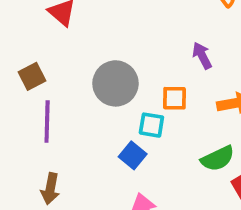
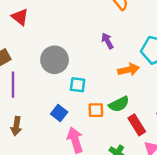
orange square: (174, 98) -> (96, 110), moved
blue square: (133, 155) -> (59, 113), moved

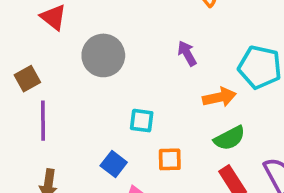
gray circle: (55, 60) -> (103, 55), moved
green semicircle: (119, 104) -> (229, 138), moved

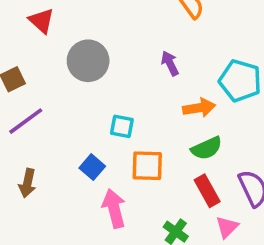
purple line: (43, 121) -> (26, 121), turned 51
orange square: (170, 159) -> (147, 166), size x1.4

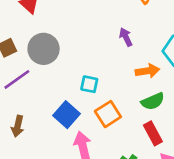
gray circle: (88, 61) -> (44, 49), moved
orange square: (147, 166) -> (108, 114), turned -35
blue square: (92, 167) -> (67, 115), size x1.4

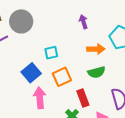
cyan square: (89, 84) -> (51, 53), turned -32
red rectangle: (153, 133) -> (83, 98), moved

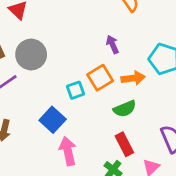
green semicircle: (97, 72) -> (125, 109), moved
orange square: (62, 77) -> (100, 78), moved

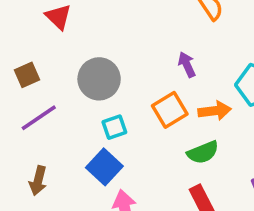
gray circle: (31, 54) -> (99, 79), moved
cyan square: (75, 90) -> (114, 127), moved

